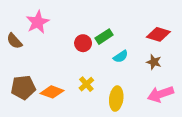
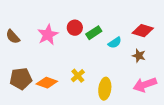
pink star: (38, 22) -> (48, 35), moved
red circle: (83, 43) -> (75, 28), moved
cyan semicircle: (121, 56) -> (115, 43), moved

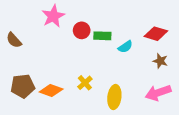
green rectangle: (94, 33) -> (102, 36), turned 35
pink star: (48, 35) -> (53, 16), moved
brown star: (139, 56) -> (160, 61), moved

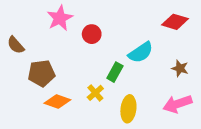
red diamond: (156, 34) -> (175, 22), moved
green rectangle: (102, 36) -> (115, 72), moved, turned -63
cyan semicircle: (125, 47) -> (141, 52), size x1.5
brown pentagon: (23, 86) -> (41, 73), moved

